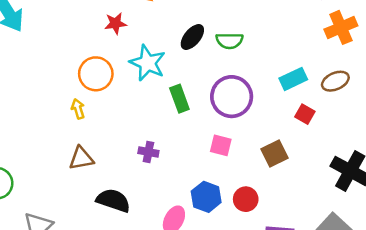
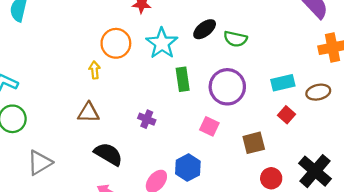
red circle: (246, 199) -> (271, 178), moved

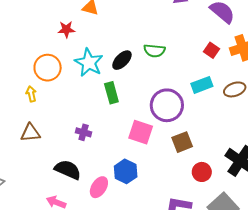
black ellipse: (205, 29) -> (122, 60), moved
purple circle: (227, 87) -> (167, 105), moved
red square: (286, 115) -> (212, 50), moved
pink square: (209, 126) -> (141, 132), size x1.4
black semicircle: (108, 154) -> (68, 170), moved

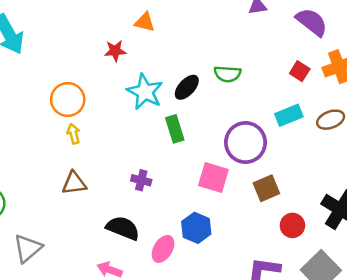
orange circle: (48, 68) -> (68, 100), moved

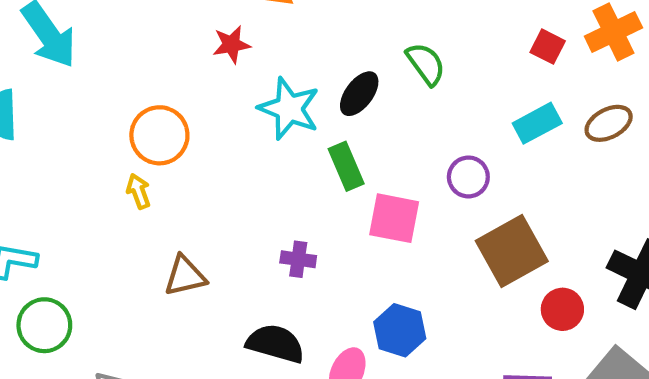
green semicircle: (227, 74) -> (426, 64), turned -124
yellow arrow: (74, 134) -> (138, 191), moved
purple circle: (246, 142) -> (468, 177), size x0.6
pink square: (213, 177) -> (394, 218), moved
brown square: (266, 188) -> (512, 251), size x1.5

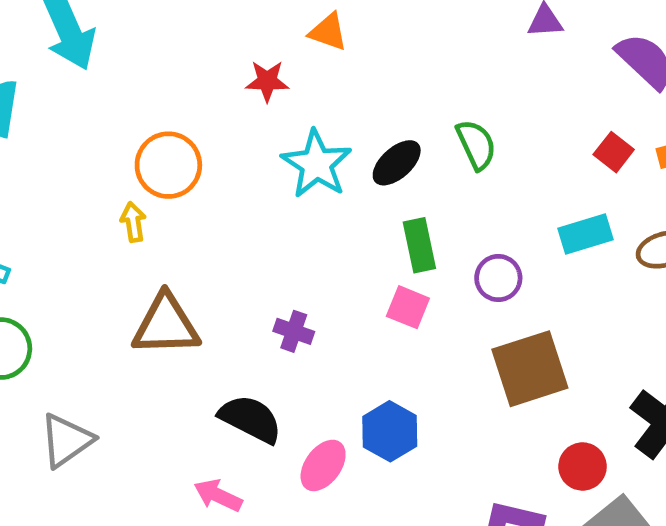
green rectangle: (346, 166) -> (419, 245), moved
pink square: (394, 218) -> (408, 307), size x0.7
brown triangle: (185, 276) -> (166, 325), size x1.4
red circle: (562, 309) -> (583, 466), moved

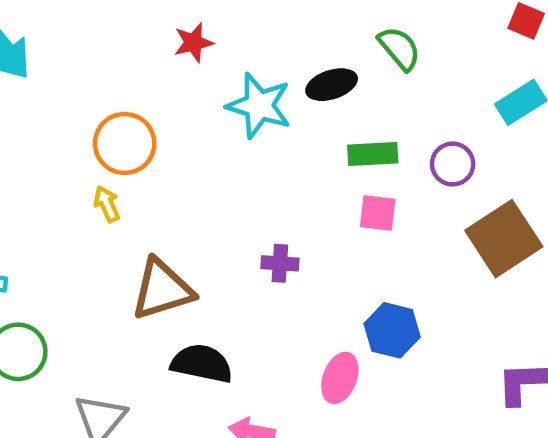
black ellipse: (397, 163) -> (332, 85), turned 39
green rectangle: (419, 245) -> (373, 154), turned -66
black semicircle: (250, 419) -> (202, 363), moved

